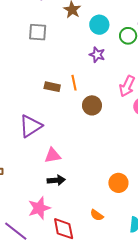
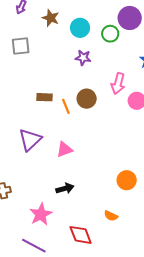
orange line: (74, 83) -> (66, 106), moved
brown circle: (92, 105) -> (87, 99), moved
pink triangle: (53, 155) -> (64, 149), moved
pink star: (39, 208) -> (41, 214), moved

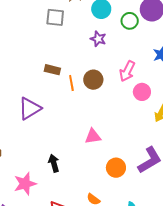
gray square: (21, 46) -> (55, 17), moved
pink triangle: (64, 149) -> (93, 136), moved
black arrow: (65, 188) -> (54, 163), turned -102

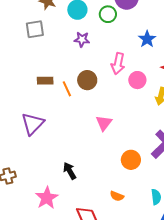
pink triangle: (93, 136) -> (104, 123), moved, turned -30

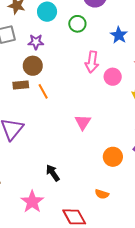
green circle: (108, 14) -> (77, 24), moved
purple star: (82, 39) -> (36, 42), moved
brown circle: (87, 80) -> (33, 66), moved

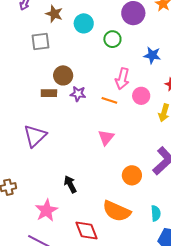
blue star: (119, 35) -> (152, 55), turned -30
purple star: (36, 42) -> (78, 94), moved
orange line: (43, 91) -> (109, 100), moved, turned -49
orange semicircle: (102, 194) -> (117, 211), size x2.0

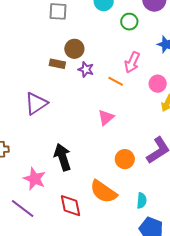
pink circle: (141, 96) -> (158, 84), moved
black arrow: (70, 184) -> (63, 157), size x1.5
pink star: (46, 210) -> (35, 179), turned -30

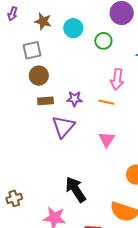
brown circle: (74, 49) -> (39, 76), moved
purple triangle: (36, 103) -> (63, 127), moved

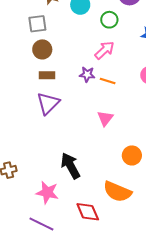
pink arrow: (117, 79) -> (104, 50), moved, turned -145
purple star: (74, 99) -> (87, 74), moved
purple triangle: (63, 127) -> (48, 103), moved

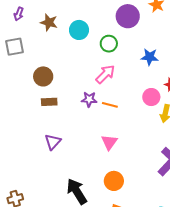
gray square: (37, 24) -> (15, 47), moved
purple triangle: (48, 103) -> (53, 142), moved, size x0.7
orange circle: (132, 155) -> (114, 181), moved

